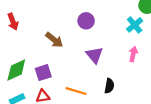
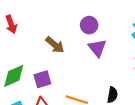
purple triangle: (94, 55) -> (97, 48), moved

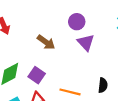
purple square: (42, 79) -> (37, 75), turned -35

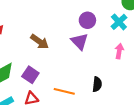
purple circle: (77, 22) -> (87, 20), moved

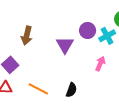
purple circle: (87, 20) -> (88, 30), moved
brown arrow: (40, 42) -> (27, 36), turned 54

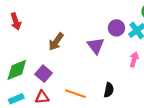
brown arrow: (27, 36) -> (56, 42), turned 30

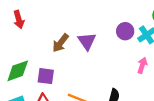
purple triangle: (96, 46) -> (87, 41), moved
purple square: (44, 74) -> (46, 76), turned -35

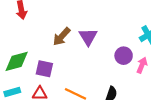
purple circle: (125, 31) -> (124, 56), moved

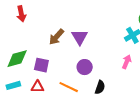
purple circle: (124, 56) -> (85, 67), moved

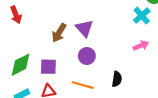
pink arrow: (127, 62) -> (141, 46), turned 56
purple circle: (85, 67) -> (87, 56), moved

